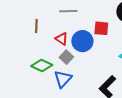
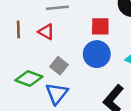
red triangle: (62, 39) -> (46, 32), moved
blue circle: (82, 41) -> (97, 54), moved

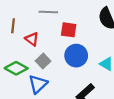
red square: (100, 26) -> (69, 30), moved
red triangle: (46, 32) -> (32, 39), moved

